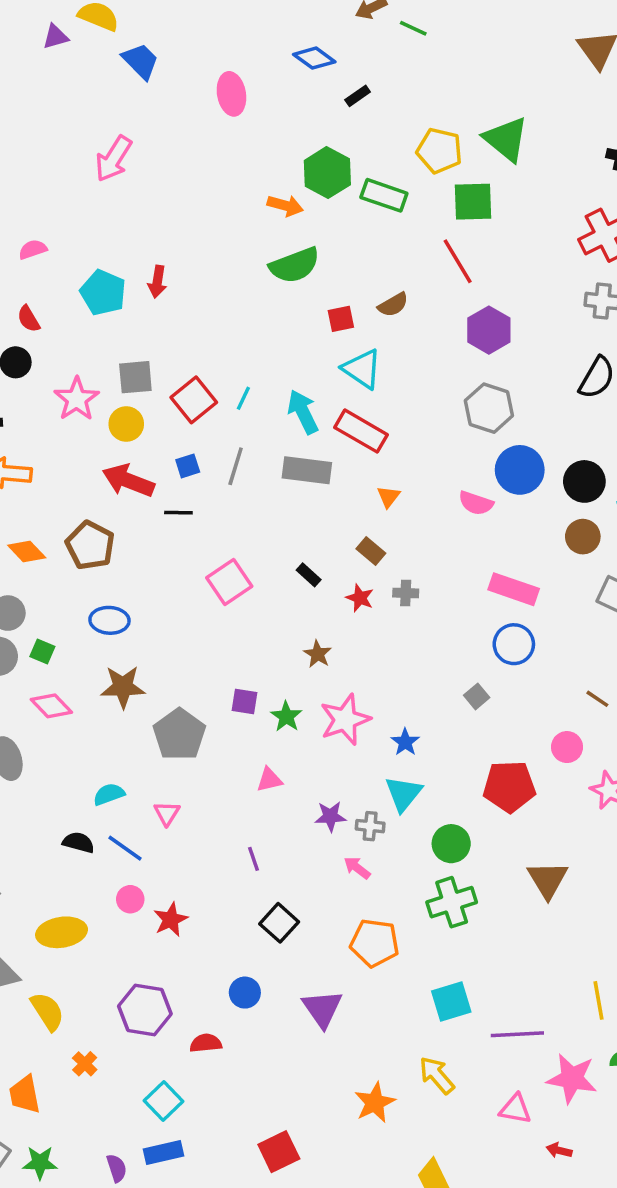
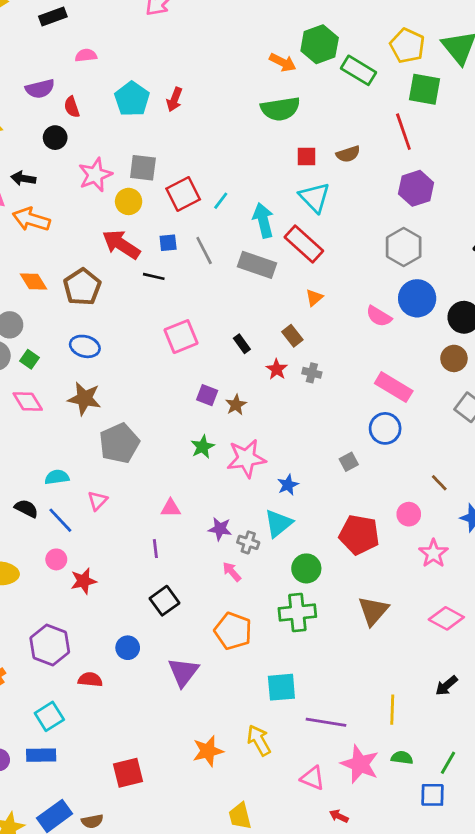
gray line: (236, 466) -> (204, 251), turned -56
purple square: (245, 702) -> (207, 395), moved
pink triangle: (269, 780) -> (171, 508), moved

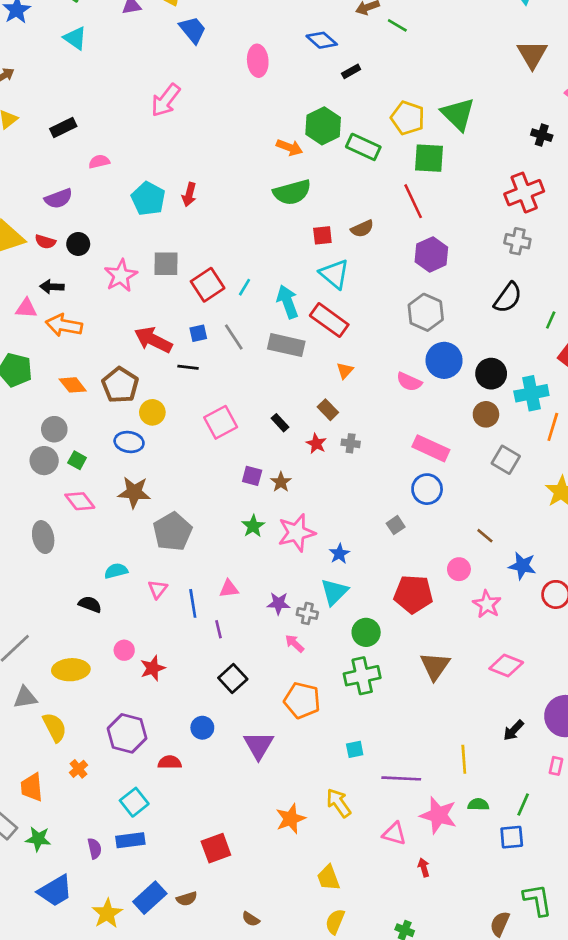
red semicircle: (72, 107) -> (45, 242), moved, turned -48
yellow circle: (129, 201) -> (152, 412), moved
blue line: (60, 520) -> (193, 603), moved, turned 40
cyan square: (281, 687) -> (355, 749), size x0.6
red arrow: (339, 816) -> (424, 867), turned 54

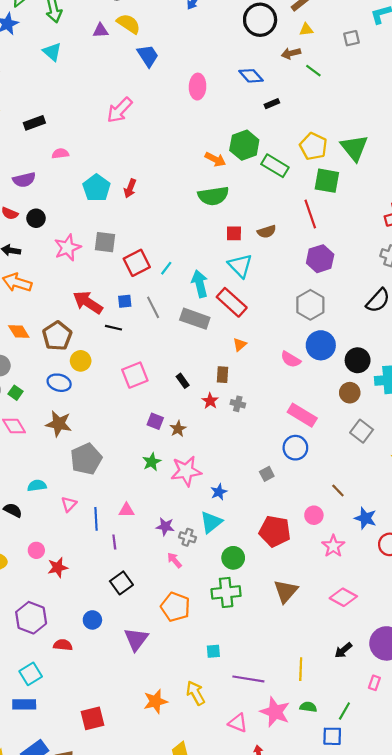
brown rectangle: (328, 410) -> (223, 375), turned 42

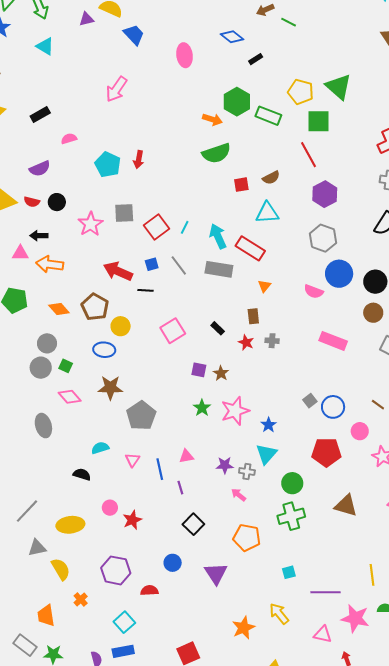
cyan triangle: (240, 266) -> (267, 213), moved, turned -40
blue circle: (295, 448) -> (333, 407), moved
brown triangle: (286, 591) -> (346, 506), turned -45

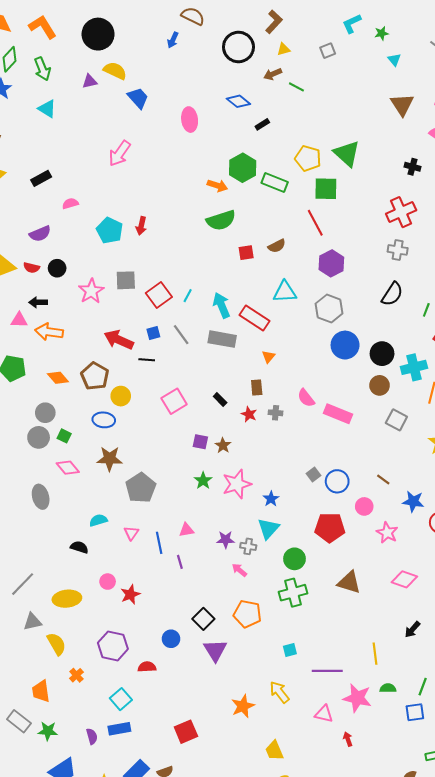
cyan triangle: (267, 213) -> (285, 292), moved
pink semicircle: (314, 291) -> (306, 398), moved, turned 30
black square: (193, 524) -> (203, 619), moved

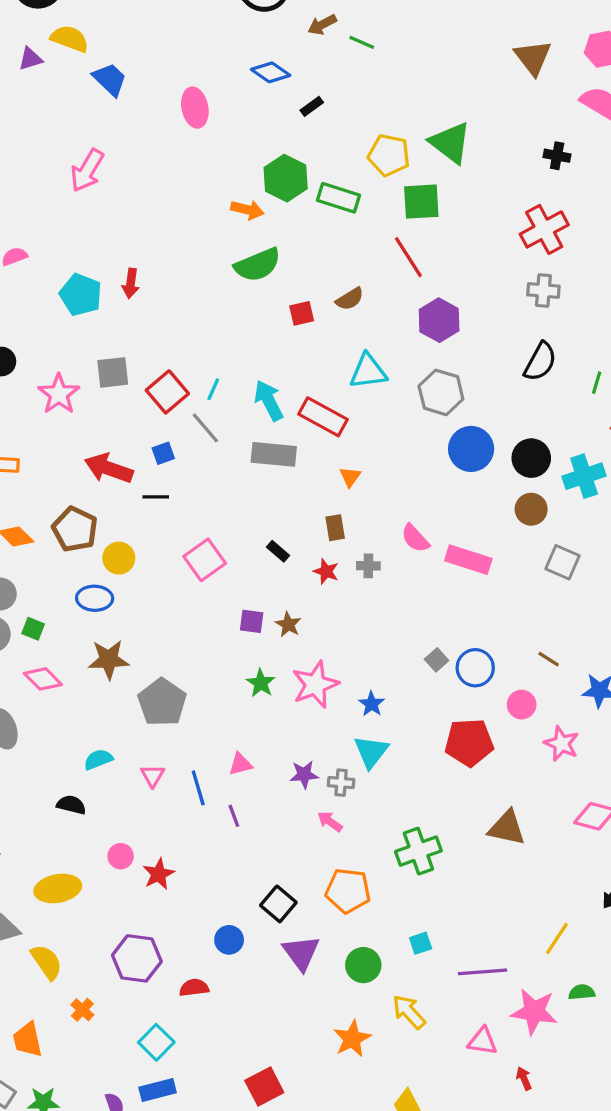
gray line: (181, 335) -> (205, 428), moved
green circle: (294, 559) -> (363, 965), moved
yellow line: (375, 654) -> (557, 939), turned 45

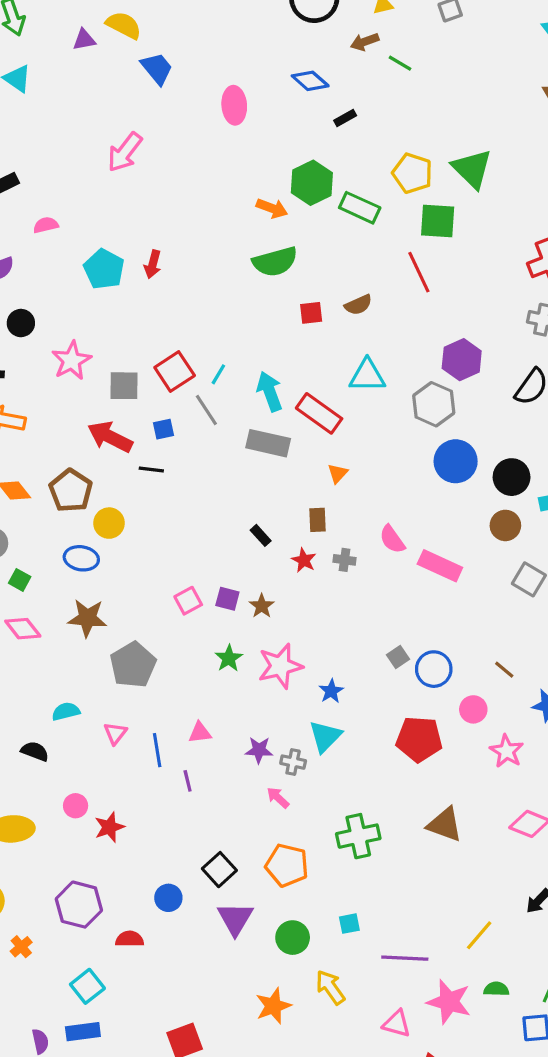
purple hexagon: (439, 320) -> (462, 360), moved
gray square: (113, 372) -> (124, 386), moved
pink square: (205, 560) -> (188, 601), moved, size x0.7

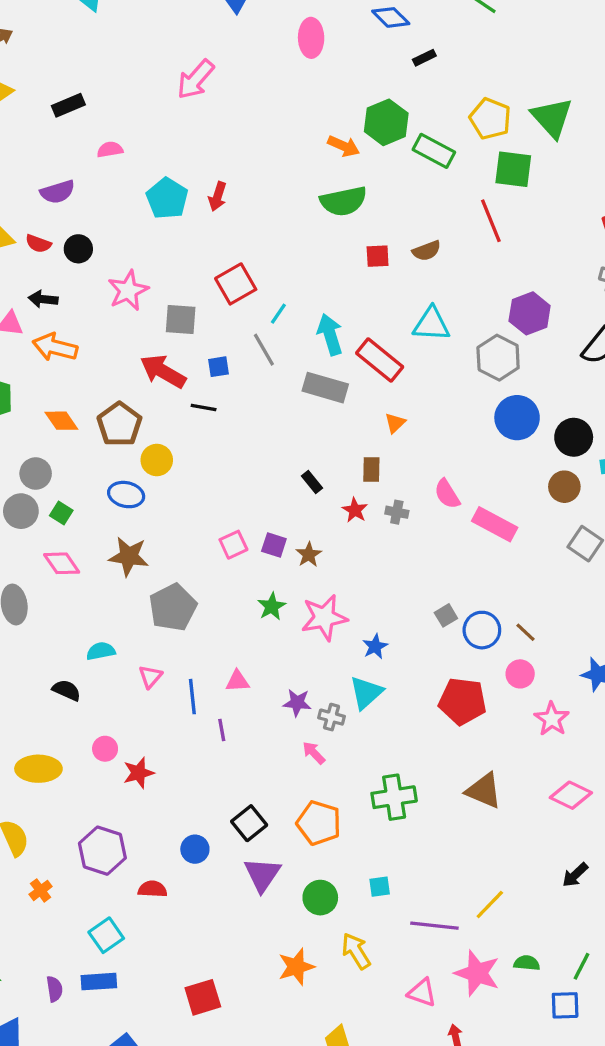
red square: (175, 371) -> (236, 284), moved
brown line: (504, 670) -> (525, 632), moved
yellow line: (479, 935) -> (490, 905), moved

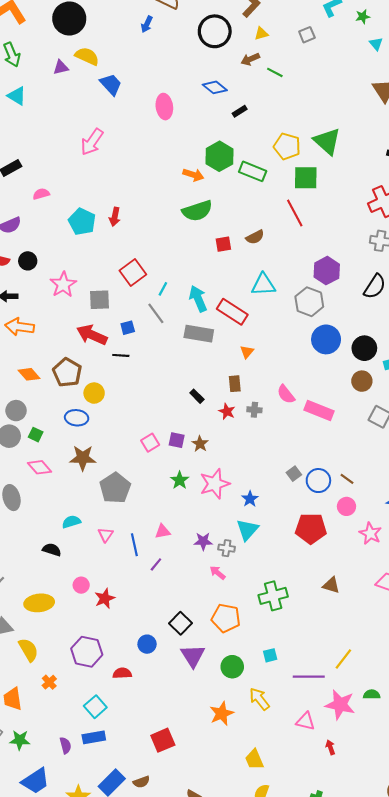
purple line: (222, 730) -> (156, 564), turned 56
brown triangle: (484, 791) -> (331, 585), size x0.7

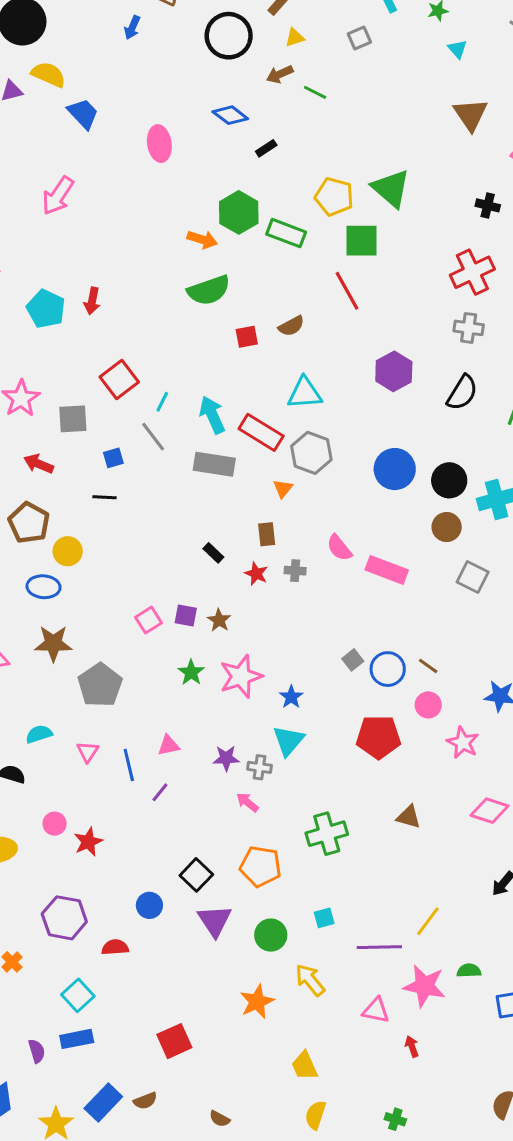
gray hexagon: (309, 302) -> (311, 453), moved
red arrow: (92, 335) -> (39, 464), moved, size x0.7

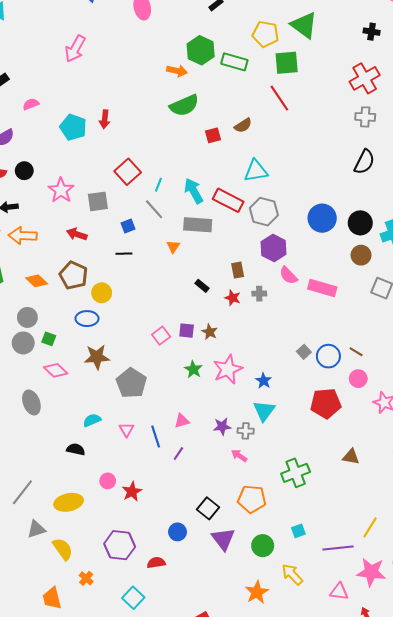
purple hexagon: (394, 371) -> (274, 248), moved
orange triangle: (283, 489) -> (173, 247), moved

